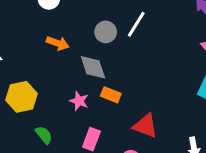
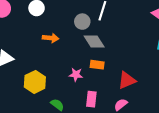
gray diamond: (93, 67) -> (94, 42), moved
red triangle: (145, 126) -> (127, 80), turned -30

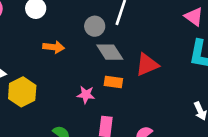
red triangle: (127, 80) -> (147, 65), moved
yellow hexagon: (35, 82) -> (22, 92), moved

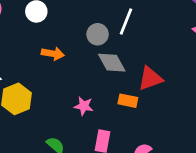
orange rectangle: (113, 82) -> (128, 101), moved

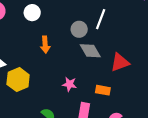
orange arrow: (53, 54) -> (45, 45), turned 77
orange rectangle: (128, 101) -> (103, 90), moved

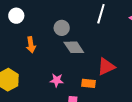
white line: (101, 19) -> (101, 14), moved
red triangle: (120, 62) -> (106, 67), moved

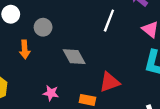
gray circle: (62, 28) -> (43, 27), moved

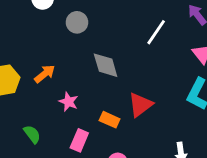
orange arrow: (25, 49) -> (45, 74), moved, turned -138
red triangle: (110, 82) -> (140, 105), turned -30

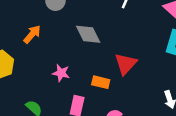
orange arrow: (45, 74) -> (32, 34), moved

